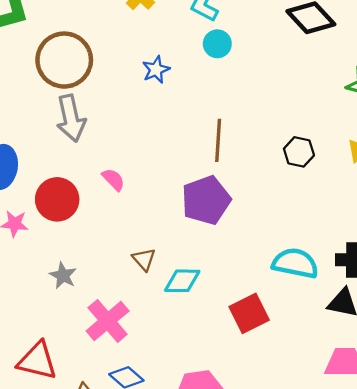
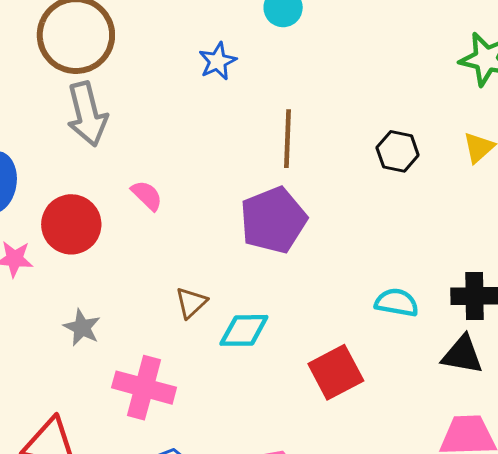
blue star: (156, 70) -> (218, 61), moved
brown triangle: (144, 259) -> (191, 303), turned 30
cyan semicircle: (295, 263) -> (397, 303), size x0.7
pink cross: (108, 321) -> (144, 388), turned -33

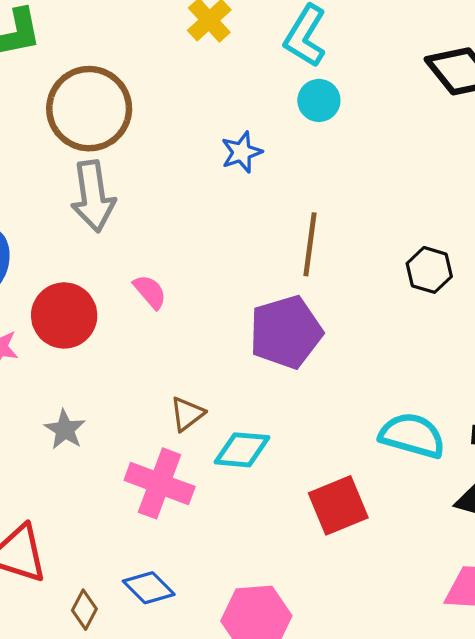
cyan semicircle: (397, 303) -> (412, 435), size x1.4
pink cross: (144, 388) -> (160, 483), moved

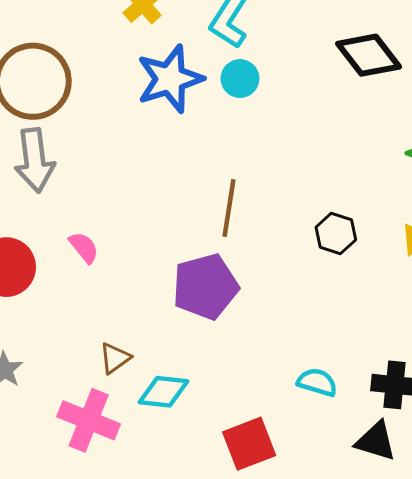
blue star: (242, 152) -> (170, 79), moved, size x1.8
cyan semicircle: (412, 435) -> (317, 382), size x0.7

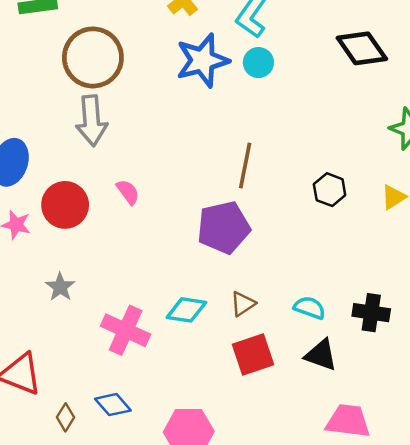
brown triangle: (115, 358) -> (243, 304), moved
black triangle: (376, 441) -> (321, 355), moved

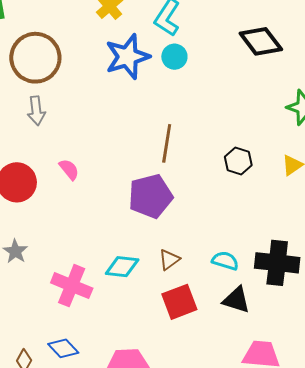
gray arrow: (92, 121) -> (36, 111), size x0.7
black cross: (371, 313) -> (277, 263), size x1.4

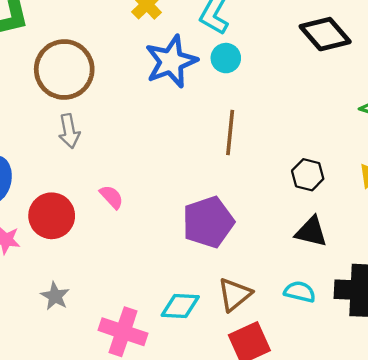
brown line: (167, 143) -> (230, 133), moved
brown triangle: (169, 260) -> (235, 294), size x1.4
black triangle: (236, 300) -> (311, 232), moved

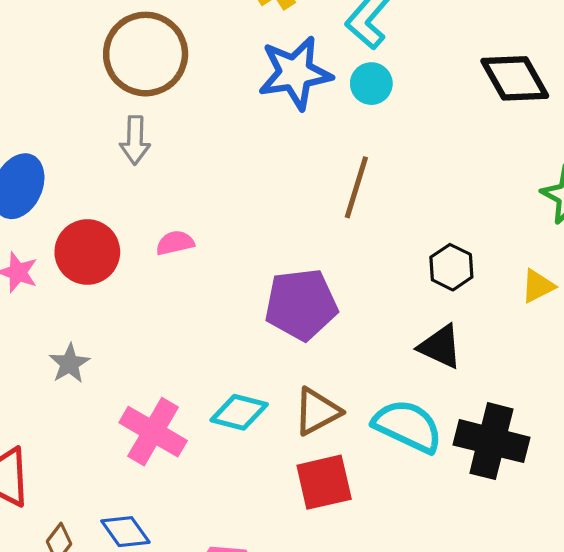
pink semicircle: (112, 197) -> (175, 243), turned -72
cyan semicircle: (300, 292) -> (408, 426), size x1.6

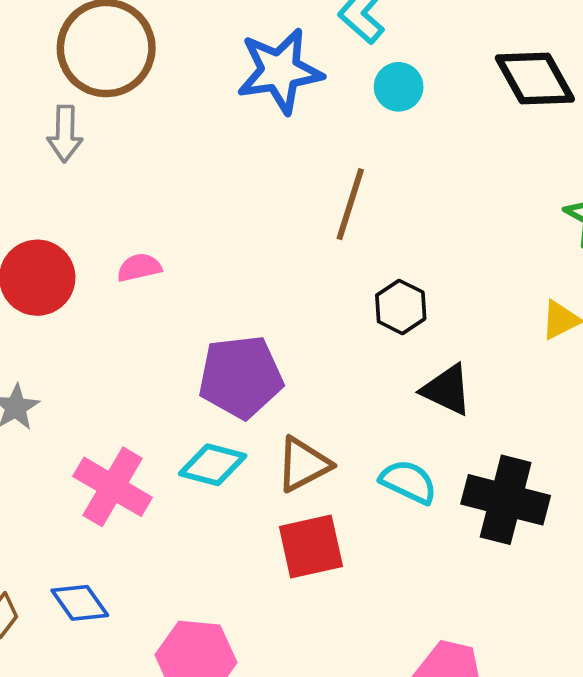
cyan circle: (371, 84) -> (399, 87), moved
gray arrow: (135, 140) -> (65, 134), moved
black hexagon: (451, 267) -> (401, 307), moved
purple pentagon: (301, 304) -> (241, 377), moved
cyan semicircle: (408, 426) -> (408, 482), size x0.7

